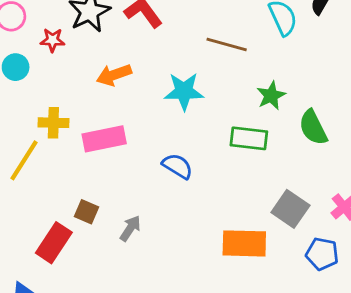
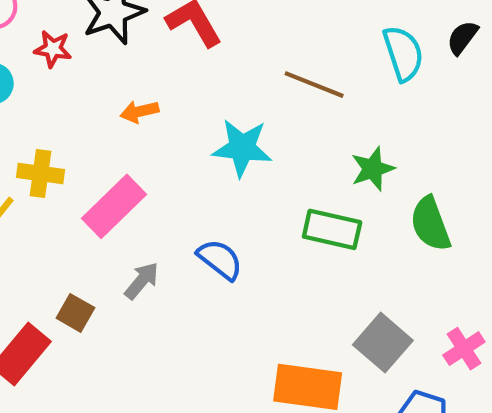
orange arrow: (114, 75) -> (140, 112), size x0.7
pink rectangle: (104, 139) -> (114, 206), turned -39
gray arrow: (130, 228) -> (142, 281), moved

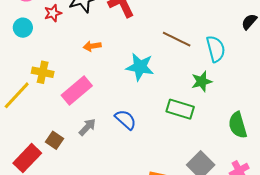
red star: (53, 49) -> (53, 13), turned -30
cyan semicircle: (403, 53) -> (216, 49), moved
green semicircle: (430, 224) -> (238, 125), moved

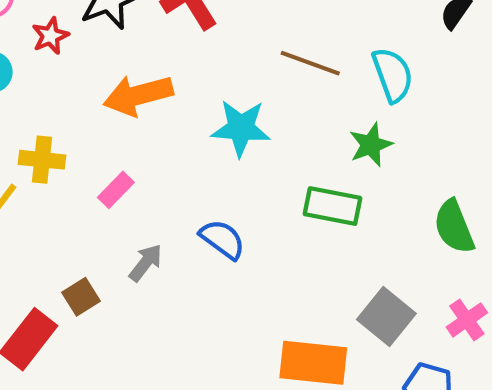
orange arrow: (92, 46) -> (138, 95), size x1.8
pink rectangle: (77, 91) -> (116, 190), size x0.6
brown square: (55, 140) -> (81, 297), turned 30

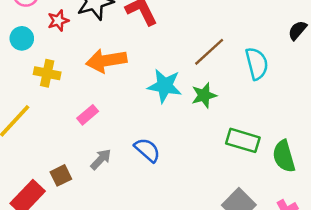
brown line: (310, 63) -> (209, 52), turned -68
green star: (371, 145) -> (204, 95), moved
yellow cross: (42, 160) -> (47, 73), moved
green rectangle: (332, 206) -> (243, 140), moved

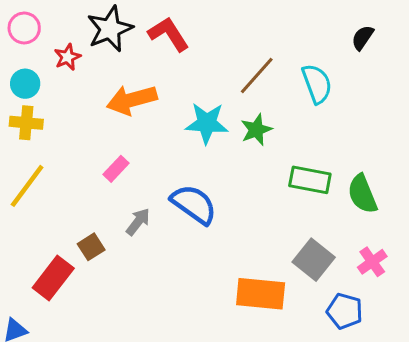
yellow cross: (47, 73) -> (26, 123), moved
blue semicircle: (147, 150) -> (194, 204), size x1.4

